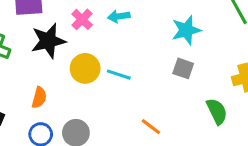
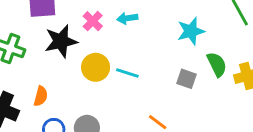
gray square: (183, 68) -> (187, 79), moved
orange semicircle: (39, 98) -> (41, 96), moved
green semicircle: (217, 111) -> (217, 64), moved

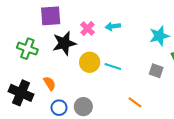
orange semicircle: (41, 96) -> (50, 83), turned -48

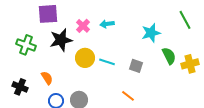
gray square: (156, 71) -> (136, 66), moved
black cross: (21, 93) -> (20, 87), size x0.7

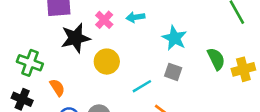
cyan star: (151, 33) -> (174, 38), moved, turned -30
green cross: (26, 45) -> (30, 63), moved
cyan line: (107, 62) -> (142, 86), moved, turned -49

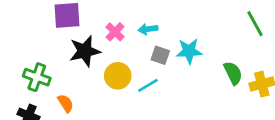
cyan star: (174, 38) -> (189, 51), turned -30
gray square: (173, 72) -> (160, 55), moved
cyan line: (142, 86) -> (148, 85), moved

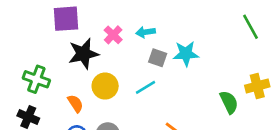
green semicircle: (233, 73) -> (229, 102), moved
yellow circle: (118, 76) -> (105, 86), moved
orange semicircle: (66, 103) -> (75, 104), moved

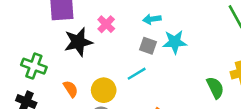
cyan arrow: (145, 32) -> (152, 19), moved
yellow circle: (105, 86) -> (104, 90), moved

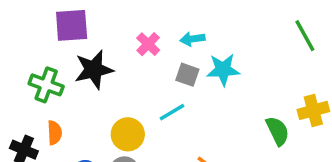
pink cross: (106, 24) -> (148, 44), moved
green cross: (34, 66) -> (46, 85), moved
orange semicircle: (71, 89) -> (55, 133), moved, turned 30

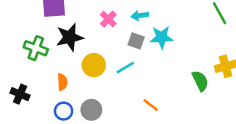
orange semicircle: (55, 133) -> (62, 82), moved
yellow circle: (128, 134) -> (94, 65), moved

